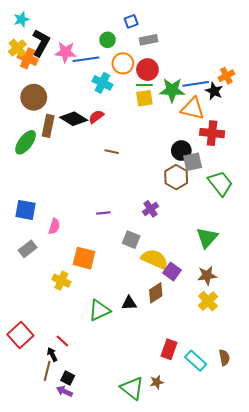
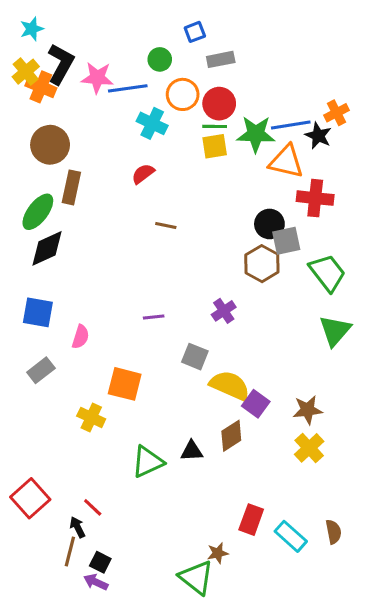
black diamond: (74, 119) -> (47, 248), moved, turned -56
green triangle: (207, 238) -> (335, 331), moved
brown star: (157, 382) -> (218, 553), moved

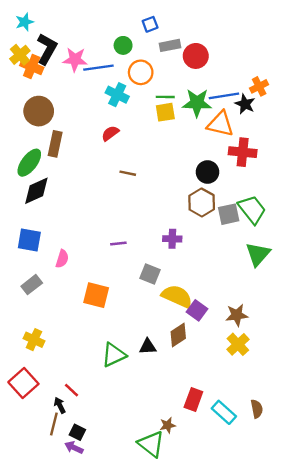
red circle: (219, 104) -> (196, 56), moved
gray square: (286, 241) -> (229, 214), moved
purple cross: (224, 311) -> (172, 239), turned 36
yellow cross: (91, 417) -> (34, 340), moved

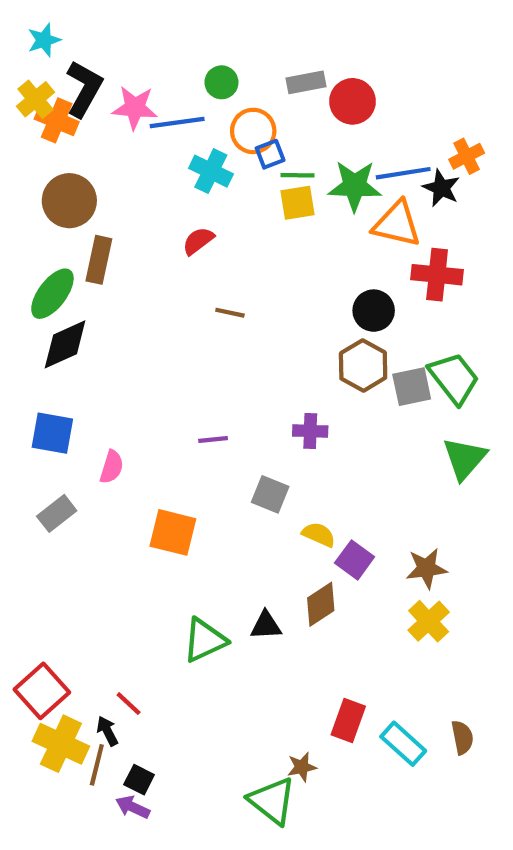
blue square: (150, 24) -> (270, 154), moved
yellow semicircle: (177, 296) -> (319, 535), size x0.6
yellow cross: (34, 340) -> (61, 744), moved, size x1.4

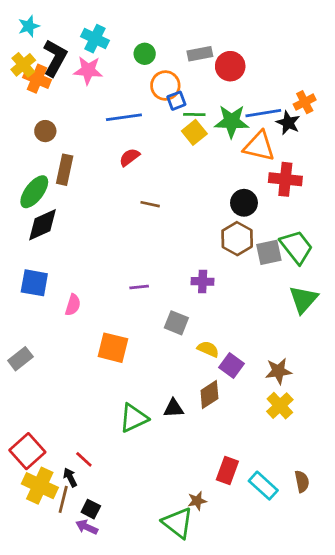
blue line: (177, 122) -> (124, 117), moved
cyan cross: (211, 171) -> (95, 39), moved
brown circle: (69, 201) -> (45, 131), size x0.6
yellow square: (298, 203) -> (194, 132), turned -30
gray rectangle: (57, 513) -> (20, 359), moved

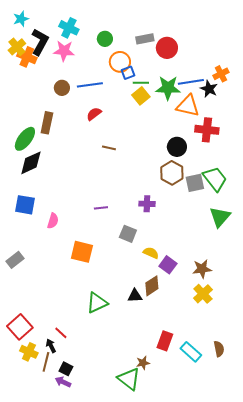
brown circle: (45, 131) -> (62, 88), moved
black triangle: (174, 408) -> (135, 296), moved
yellow cross: (40, 486) -> (29, 352), size x0.7

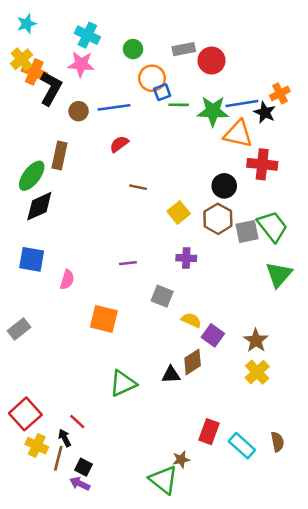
black L-shape: (40, 42) -> (51, 88), moved
yellow square: (141, 96) -> (179, 212), moved
brown star: (202, 269) -> (256, 340), turned -30

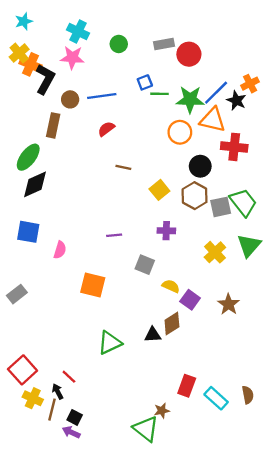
orange circle: (152, 78) -> (180, 132), moved
blue line: (242, 104) -> (216, 93), turned -36
brown rectangle: (60, 155) -> (53, 125), moved
yellow cross: (257, 372) -> (215, 252), moved

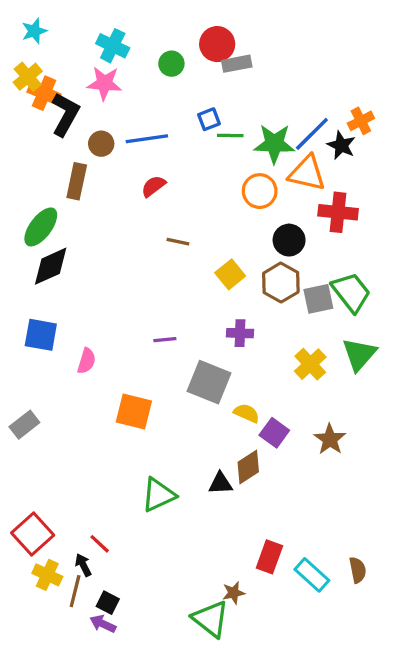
red circle: (189, 54) -> (217, 44), moved
gray square: (145, 265) -> (209, 382), size x1.5

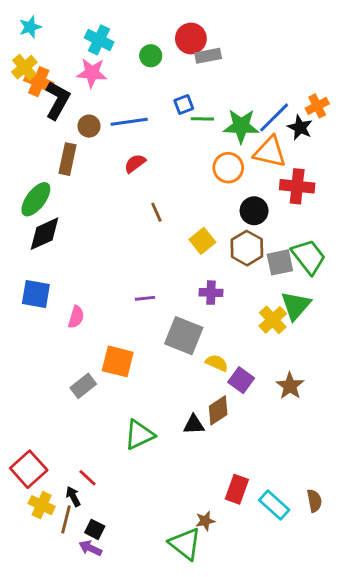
brown line: (178, 242) -> (156, 212), turned 54
green triangle: (359, 354) -> (296, 305), moved
gray rectangle: (24, 425) -> (83, 386), moved

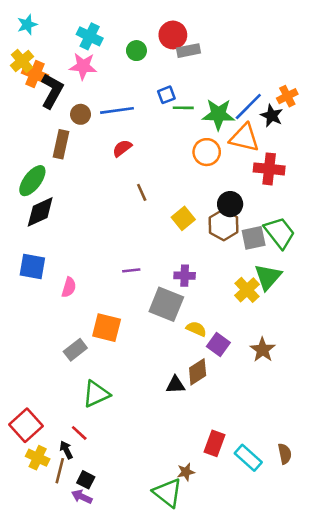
black circle: (254, 211) -> (230, 204), moved
purple cross: (211, 293) -> (185, 276), moved
green triangle: (139, 435) -> (96, 394), moved

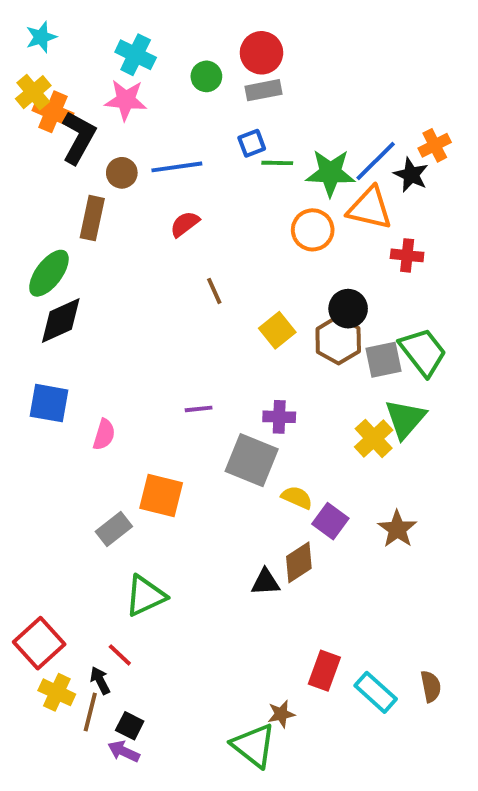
gray rectangle: (188, 51) -> (263, 90), moved
red cross: (269, 169) -> (407, 255), size x0.7

